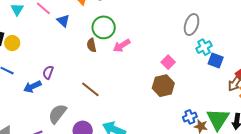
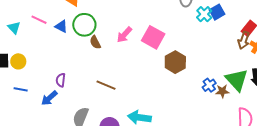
green circle: (104, 27) -> (84, 25), moved
blue square: (216, 61) -> (217, 12), moved, turned -35
pink square: (168, 62) -> (153, 37), moved, size x1.6

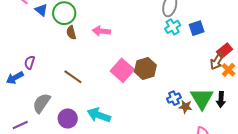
cyan cross: (204, 14) -> (173, 27), moved
pink arrow: (124, 35) -> (101, 31), turned 42
pink square: (153, 37) -> (122, 70), moved

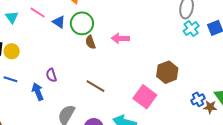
purple semicircle: (30, 62) -> (51, 75), turned -32
pink square: (122, 70) -> (145, 97), moved
blue arrow: (15, 78) -> (38, 92), turned 102

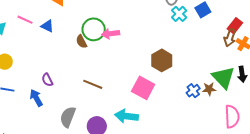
green circle: (82, 23) -> (94, 29), moved
blue cross: (198, 99) -> (193, 91), moved

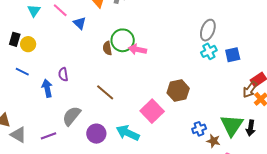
brown star: (209, 89) -> (213, 141), moved

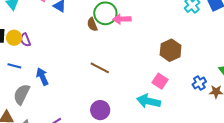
purple semicircle: (63, 74) -> (25, 40), moved
pink square: (152, 111) -> (160, 81), moved, size x0.7
gray semicircle: (72, 116) -> (22, 94), moved
cyan arrow: (128, 133) -> (149, 101), moved

